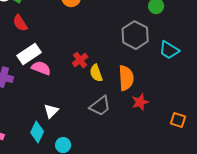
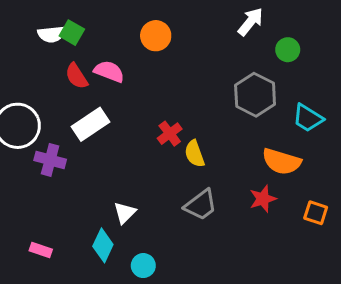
pink semicircle: (41, 68) -> (109, 71), moved
orange semicircle: (126, 78) -> (282, 162), moved, turned 110
orange square: (178, 120) -> (316, 213), moved

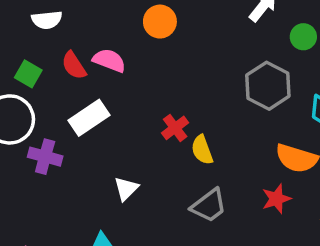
green square: (72, 33) -> (28, 74), moved
white triangle: (125, 213) -> (126, 189), moved

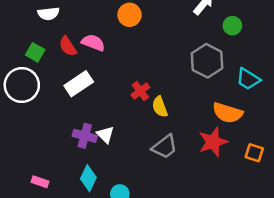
purple cross: (45, 157) -> (85, 136), moved
white triangle: (126, 189) -> (105, 135), turned -30
red star: (276, 199) -> (213, 142), size x1.4

